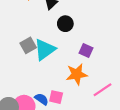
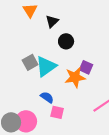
orange star: (77, 74) -> (75, 77), moved
blue semicircle: (42, 99) -> (47, 97), moved

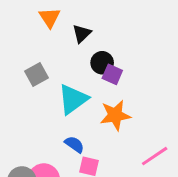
gray square: (30, 62) -> (36, 74), moved
purple square: (86, 67) -> (112, 74), moved

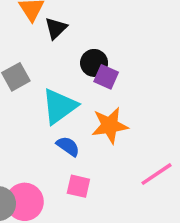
black triangle: (82, 34) -> (56, 28), moved
blue semicircle: (74, 144) -> (68, 146), moved

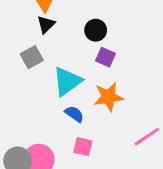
black triangle: (56, 28) -> (46, 24), moved
black circle: (94, 63) -> (96, 30), moved

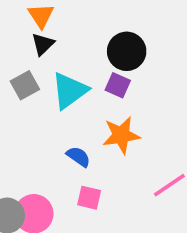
black circle: (96, 30) -> (127, 51), moved, size x1.4
cyan triangle: (67, 81) -> (69, 91), moved

